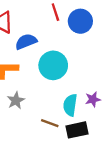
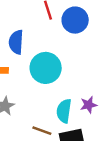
blue semicircle: (26, 42) -> (16, 42), turned -65

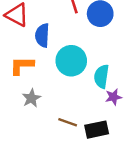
cyan semicircle: (64, 111) -> (101, 76), moved

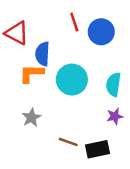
orange L-shape: (22, 66) -> (31, 73), moved
cyan semicircle: (101, 76) -> (113, 84), moved

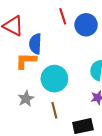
cyan circle: (72, 80) -> (54, 79), moved
brown line: (68, 142) -> (54, 110), moved, turned 56

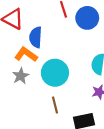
orange L-shape: (26, 61) -> (26, 54), turned 35
gray star: (26, 99) -> (21, 76), moved

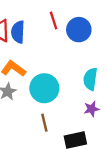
blue semicircle: (36, 37) -> (18, 32), moved

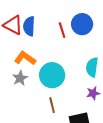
red line: (54, 20) -> (62, 30), moved

